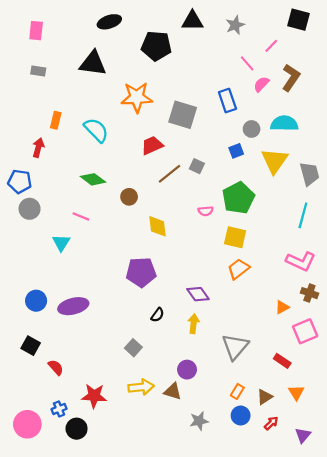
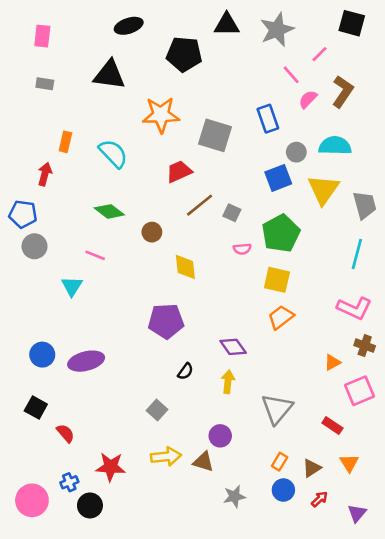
gray star: (235, 25) -> (277, 30), size x1.5
blue square: (236, 151) -> (278, 178), size x1.5
gray square: (197, 166) -> (232, 213), moved

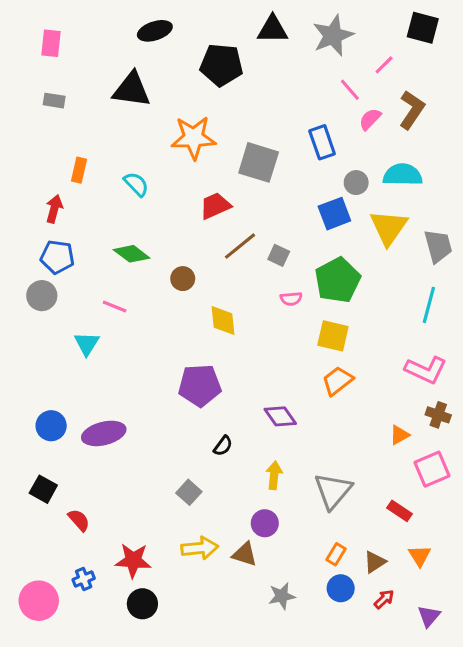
cyan semicircle: (113, 153) -> (136, 184), size x0.7
blue pentagon: (23, 214) -> (57, 257), moved
yellow arrow: (228, 382) -> (274, 475), moved
black circle: (90, 505) -> (142, 604), moved

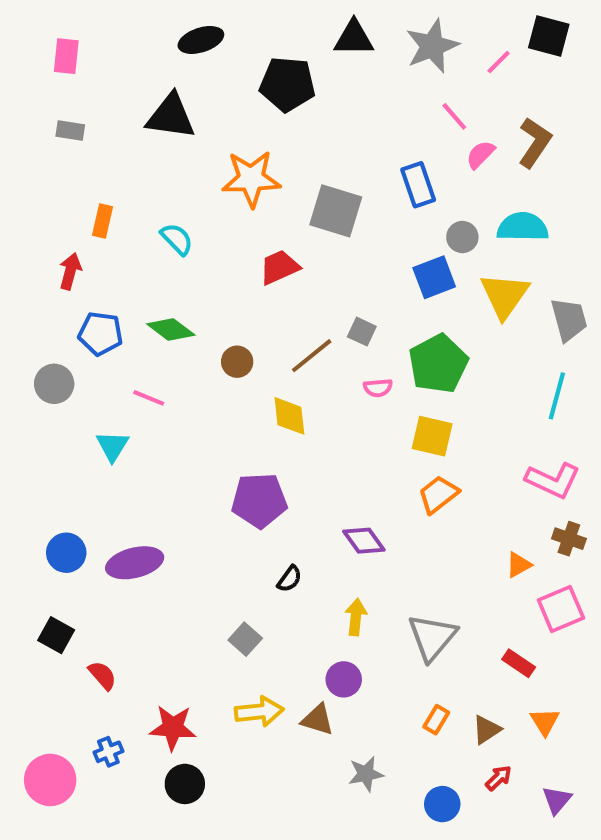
pink line: (384, 65) -> (499, 62), moved
brown line: (240, 246) -> (312, 356), moved
blue pentagon: (57, 257) -> (100, 334), moved
blue circle: (341, 588) -> (442, 804), moved

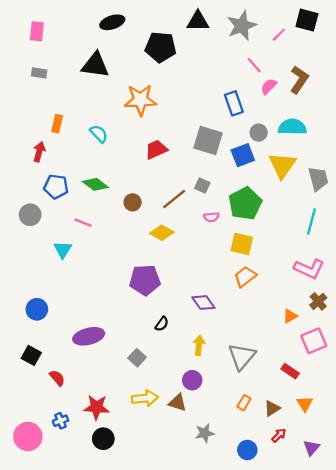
gray square: (336, 211) -> (208, 140), moved
yellow diamond: (289, 416) -> (162, 233), turned -55
brown cross: (569, 539) -> (318, 301), turned 30
purple ellipse: (135, 563) -> (89, 336), moved

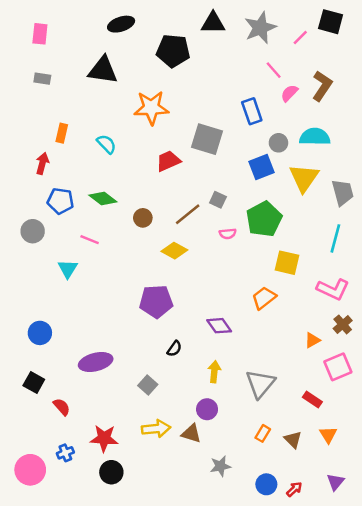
gray square: (208, 140) -> (207, 139), moved
yellow square: (242, 244) -> (287, 263), moved
brown triangle: (272, 408) -> (293, 440), turned -42
red arrow: (279, 435) -> (294, 489), moved

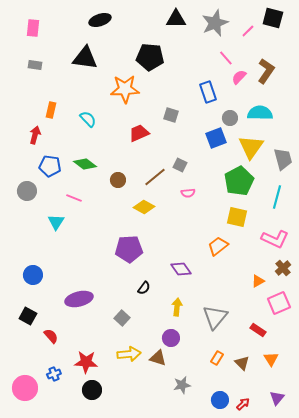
black pentagon: (173, 51) -> (150, 57), moved
gray square: (207, 139) -> (171, 115), size x0.6
green pentagon: (264, 219) -> (239, 181), moved

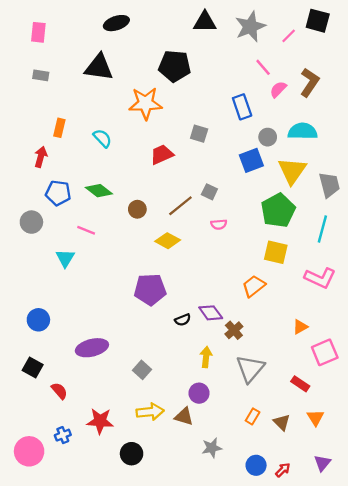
brown cross: (283, 268) -> (234, 330), moved
black semicircle: (144, 288) -> (183, 320), moved, turned 32
black circle: (92, 390) -> (132, 454), moved

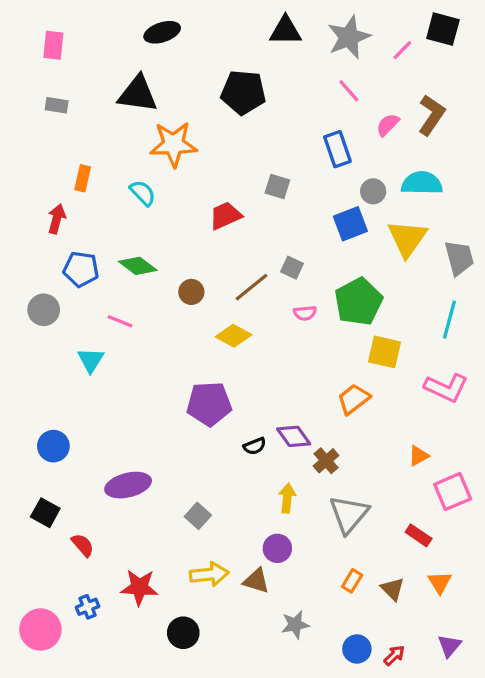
pink line: (263, 67) -> (349, 91), moved
orange star: (145, 103) -> (174, 144), moved
green pentagon: (278, 210) -> (359, 302), moved

